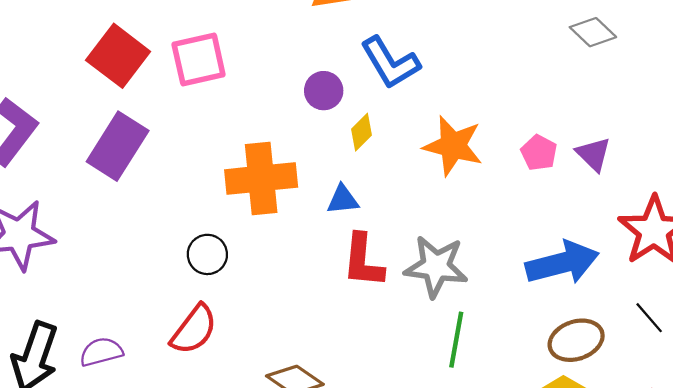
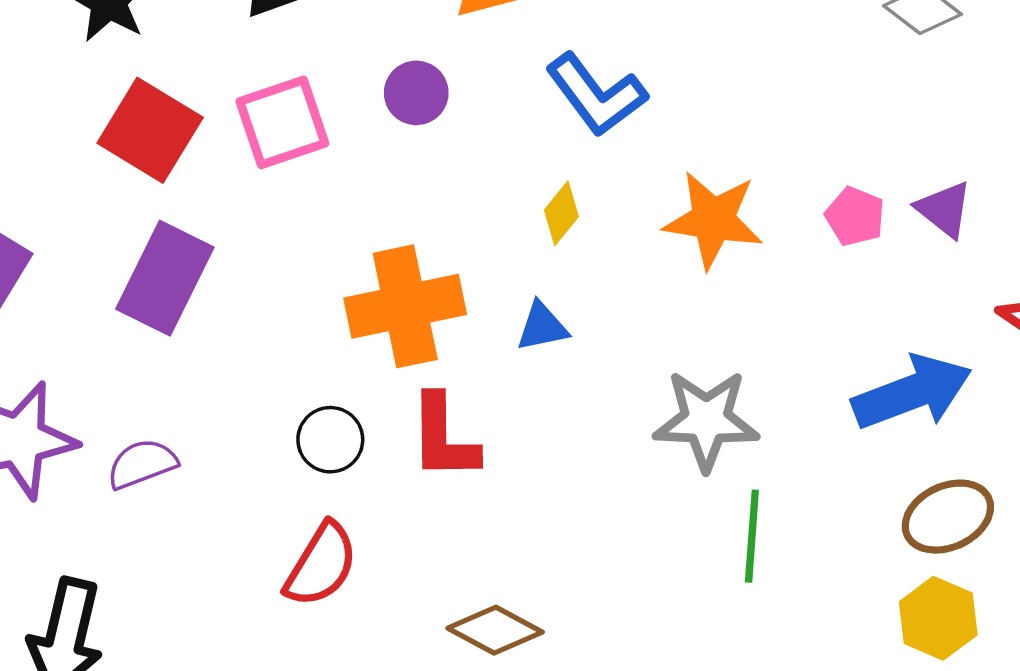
purple circle: (324, 91) -> (416, 93), moved
red L-shape: (363, 261) -> (443, 437), moved
purple semicircle: (101, 352) -> (142, 464), moved

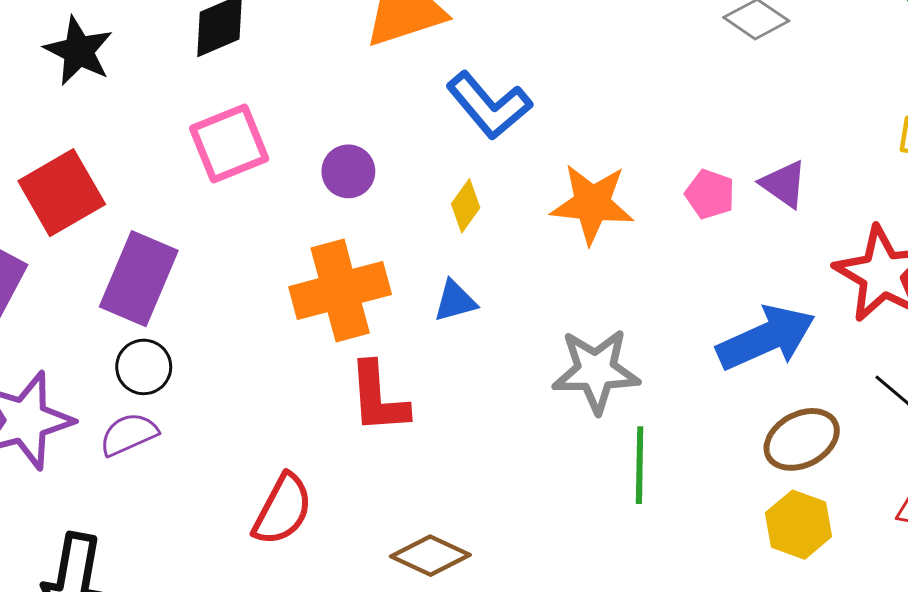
purple circle: (416, 93) -> (348, 171), moved
red square: (150, 130) -> (62, 193), moved, turned 32
black circle: (330, 440) -> (144, 367), moved

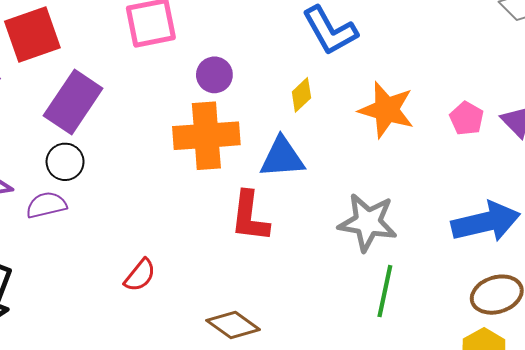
purple circle: (348, 171) -> (214, 75), moved
blue triangle: (455, 301) -> (282, 157), size x1.5
red L-shape: (378, 398) -> (250, 217), moved
red semicircle: (283, 510) -> (140, 275), size x0.7

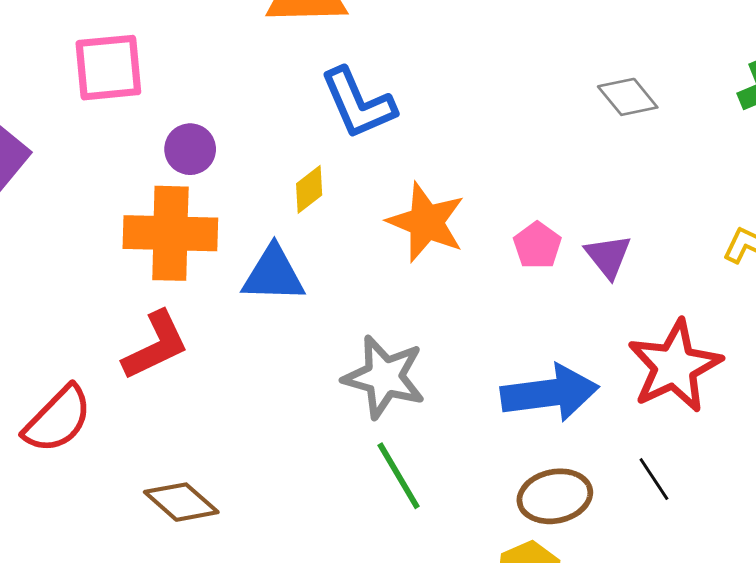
red L-shape: (250, 217) -> (156, 345), moved, turned -128
red semicircle: (140, 275) -> (58, 419), size x1.5
green line: (385, 291) -> (399, 476), turned -48

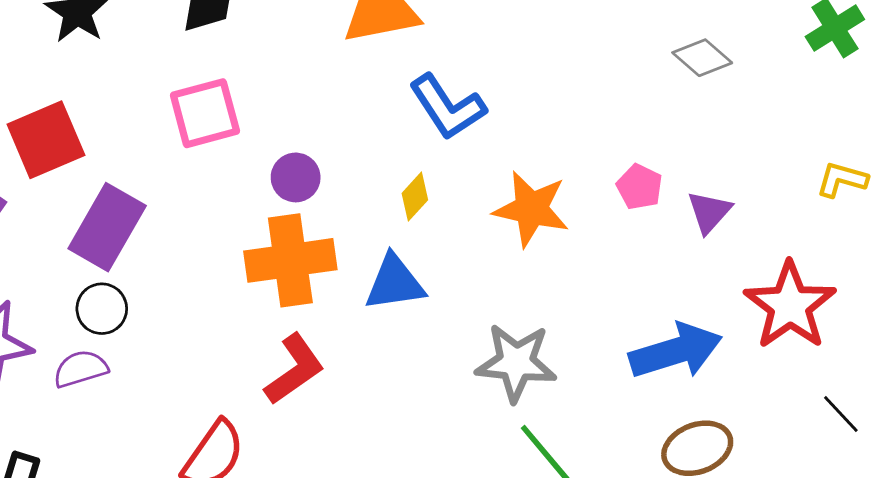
pink pentagon: (537, 245) -> (639, 187), moved
purple triangle: (608, 256) -> (709, 212), turned 30
black line: (654, 479) -> (841, 414), moved

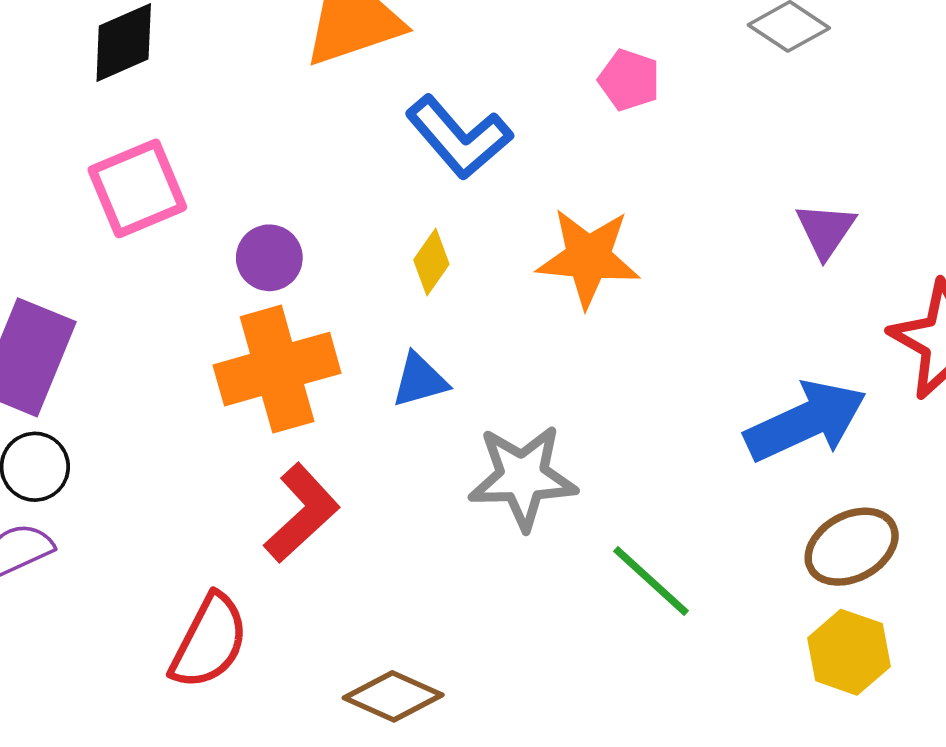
pink pentagon: (639, 187) -> (629, 80), moved
blue triangle: (395, 283) -> (420, 380), size x0.7
gray star: (516, 362) -> (523, 477), moved

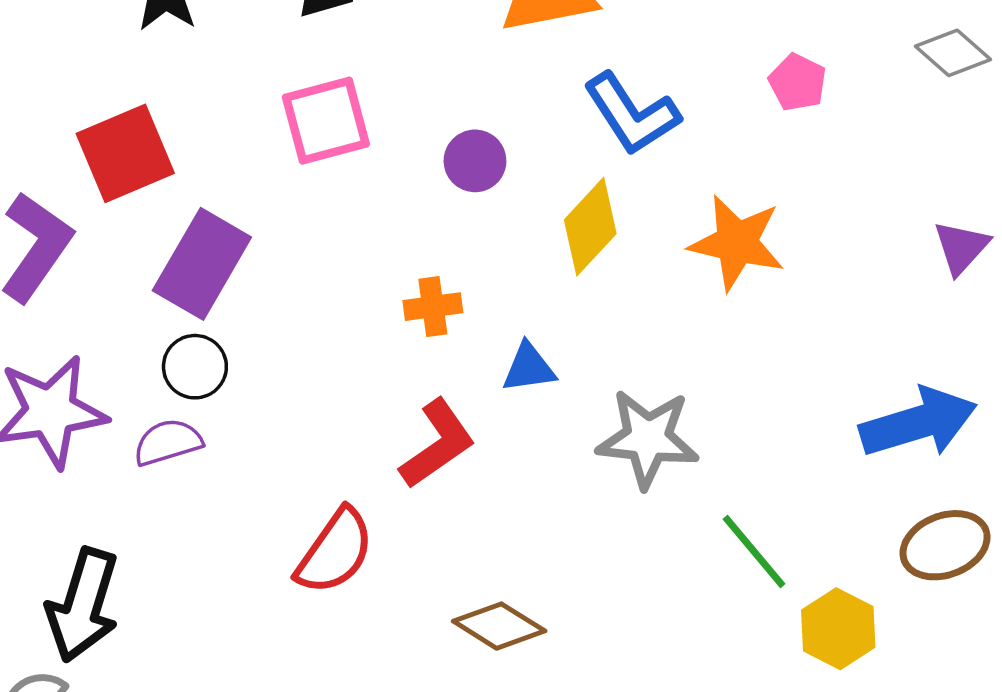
purple circle: (269, 258) -> (475, 161), moved
yellow diamond: (431, 262) -> (590, 227), size x1.6
orange cross: (277, 369) -> (433, 307), size x0.5
blue triangle: (420, 380) -> (529, 368), moved
yellow hexagon: (849, 652) -> (838, 629), moved

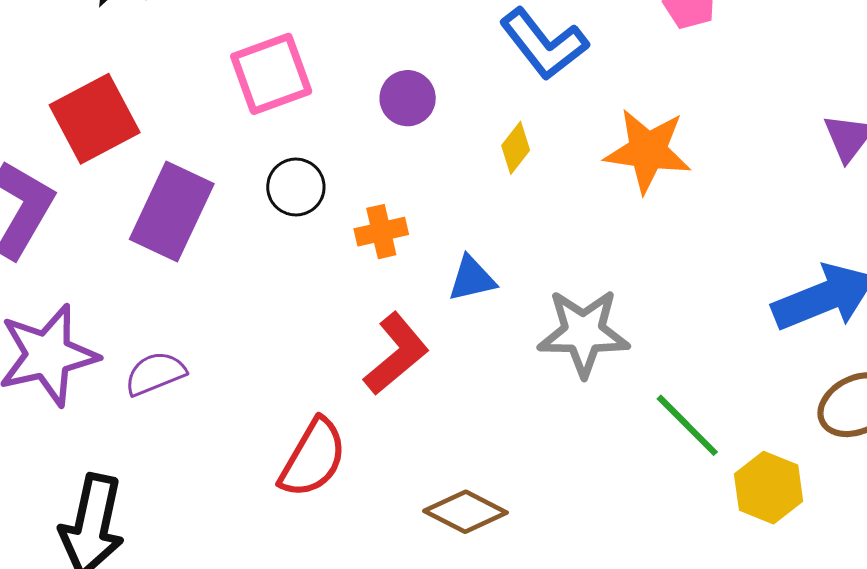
yellow diamond: (590, 227) -> (516, 148), size x0.6
black circle: (195, 367) -> (296, 187), moved

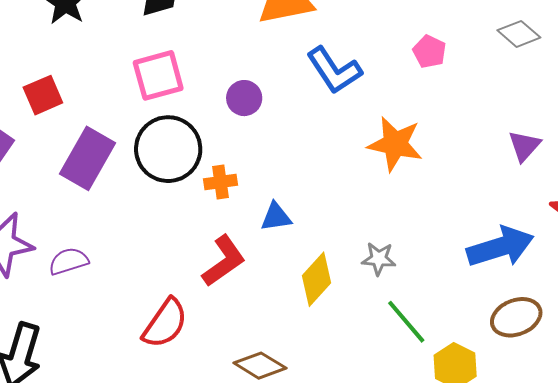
red square: (95, 119) -> (43, 95), size x0.7
yellow diamond: (516, 148) -> (317, 279), moved, size x1.6
black circle: (296, 187) -> (168, 149), size x1.8
gray star: (583, 333) -> (379, 259), moved, size x0.6

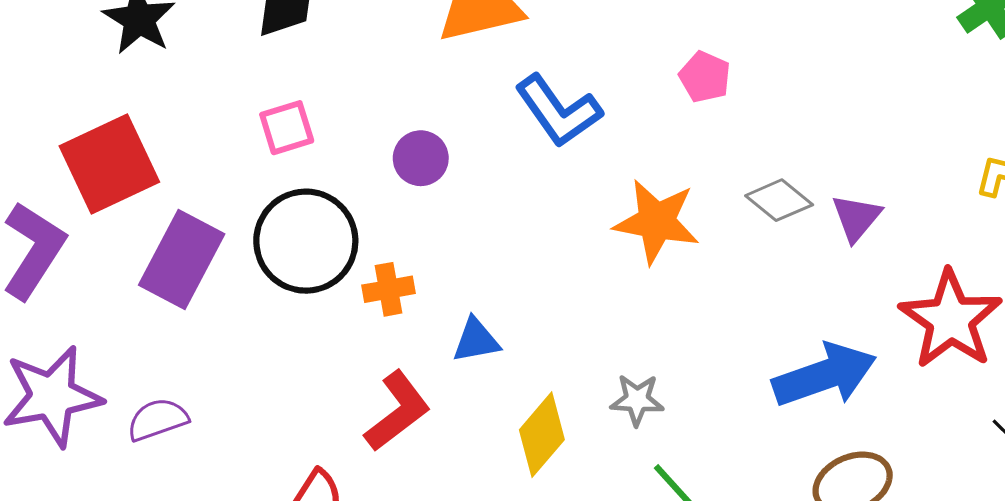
gray diamond: (519, 34) -> (779, 200), moved
pink square: (158, 75) -> (287, 128), size x0.7
red square: (43, 95) -> (109, 164), size x1.6

